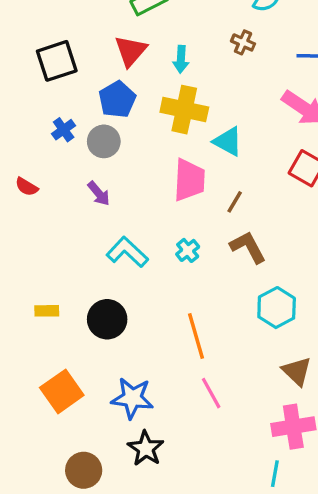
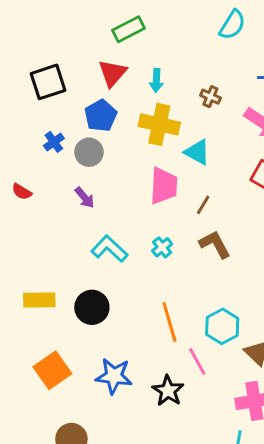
brown cross: (243, 42) -> (210, 97), moved
cyan hexagon: (277, 308) -> (222, 326), moved
yellow rectangle: (47, 311) -> (39, 300), size x1.5
pink line: (211, 393) -> (197, 361), moved
black star: (146, 448) -> (168, 391), moved

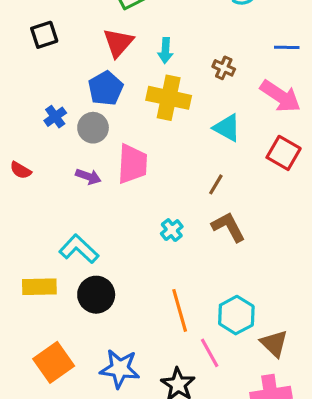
black square: (48, 82) -> (44, 35), moved, size x0.7
cyan triangle: (197, 152) -> (227, 128), moved
pink trapezoid: (164, 186) -> (132, 164), moved
purple arrow: (85, 198) -> (88, 177), turned -30
cyan L-shape: (109, 249) -> (79, 249), moved

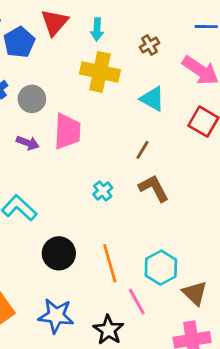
brown cross: (224, 68) -> (150, 45), turned 36
blue pentagon: (106, 88) -> (19, 42), moved
black circle: (96, 295) -> (59, 253), moved

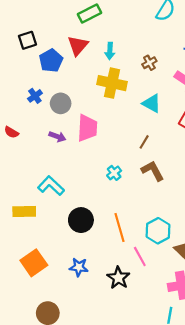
blue star: (56, 316) -> (79, 267), size x0.7

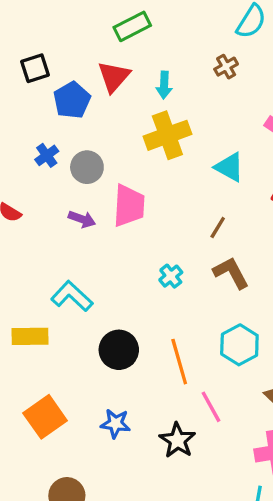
brown cross: (149, 63) -> (226, 67), moved
yellow cross: (112, 83) -> (167, 135), turned -32
cyan hexagon: (158, 231) -> (239, 345), moved

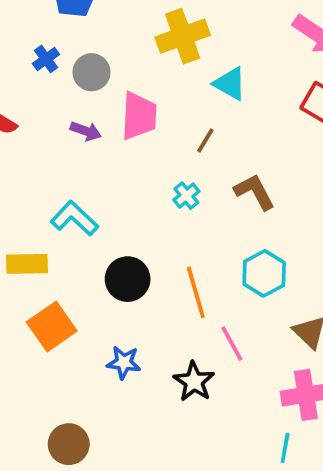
cyan triangle: (229, 167) -> (230, 84), moved
brown line: (218, 227) -> (205, 141), moved
orange square: (45, 417) -> (52, 326), moved

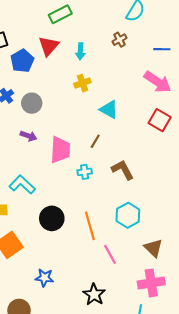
yellow cross: (183, 36) -> (82, 83), size x0.6
pink trapezoid: (139, 116) -> (60, 150), moved
cyan cross: (186, 196) -> (85, 172), turned 32
blue star: (124, 363) -> (44, 278), moved
black star: (194, 381) -> (94, 295), moved

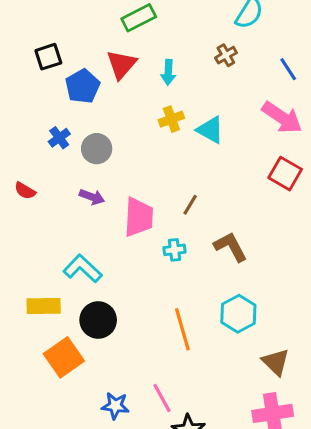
blue line: (162, 49) -> (288, 69), turned 56
cyan triangle: (109, 109) -> (210, 130), moved
black circle: (52, 218) -> (98, 320), moved
pink line: (110, 254) -> (162, 398), moved

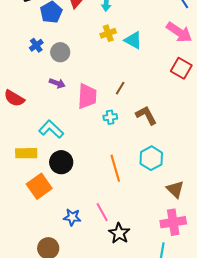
red semicircle: (25, 191) -> (14, 98), moved, size x1.5

